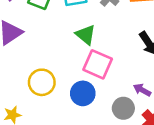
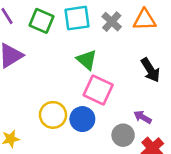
yellow circle: (42, 82) -> (53, 115), moved

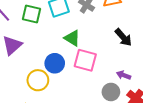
yellow circle: (53, 115) -> (38, 80), moved
blue circle: (82, 119) -> (55, 63), moved

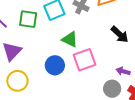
pink square: (85, 60) -> (84, 60), turned -30
yellow circle: (38, 80) -> (17, 81), moved

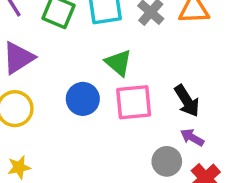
black arrow: (120, 34) -> (187, 101), moved

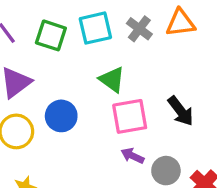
blue circle: (83, 99) -> (61, 116), moved
purple arrow: (192, 137) -> (132, 156), moved

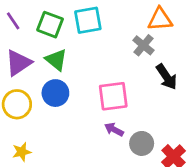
gray cross: (139, 29) -> (143, 45), moved
green triangle: (112, 80) -> (56, 60), moved
black arrow: (181, 111) -> (167, 77), moved

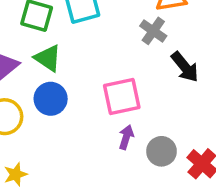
purple arrow: (114, 130) -> (126, 137), turned 84

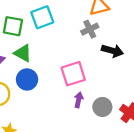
gray cross: (153, 31) -> (90, 29), turned 35
black arrow: (185, 67) -> (112, 51), turned -30

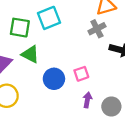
pink square: (73, 74) -> (81, 74), size x0.6
blue circle: (27, 79) -> (54, 79), moved

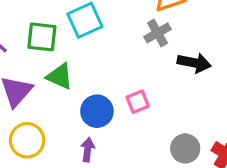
purple arrow: (87, 100) -> (88, 150), moved

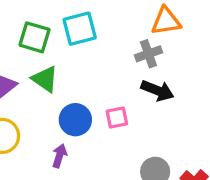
black arrow: (194, 63) -> (157, 91), moved

